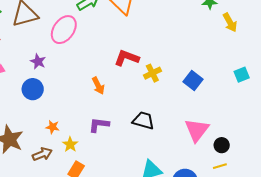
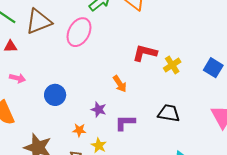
purple star: (38, 62) -> (99, 109), moved

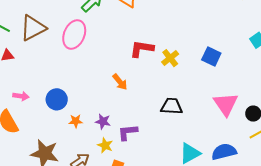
pink arrow: (17, 78) -> (21, 96), moved
purple star: (99, 109) -> (103, 121), moved
purple L-shape: (125, 123) -> (128, 132), moved
orange star: (79, 130) -> (76, 121), moved

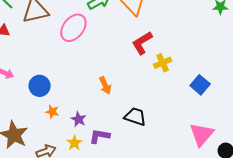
red L-shape: (142, 49) -> (142, 43), moved, turned -55
yellow cross: (170, 58) -> (163, 63), moved
black trapezoid: (172, 106) -> (135, 117), moved

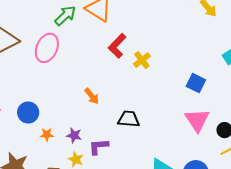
blue square: (200, 85) -> (196, 83), moved

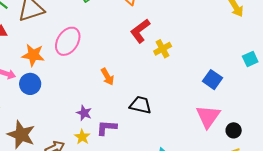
pink ellipse: (47, 48) -> (68, 41), moved
blue circle: (28, 113) -> (30, 84), moved
orange star: (47, 135) -> (33, 55), moved, size x1.6

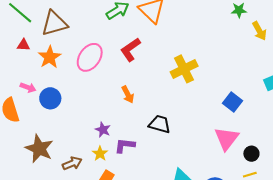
red L-shape: (140, 31) -> (130, 50), moved
yellow cross: (163, 49) -> (184, 69), size x1.5
orange star: (33, 55) -> (50, 57), moved, turned 30

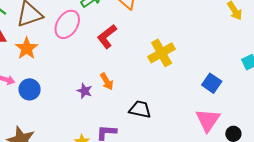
pink ellipse: (90, 57) -> (67, 24), moved
purple star: (103, 130) -> (84, 91), moved

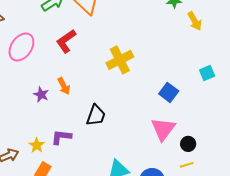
pink ellipse: (67, 24) -> (21, 47), moved
black trapezoid: (140, 109) -> (96, 115), turned 95

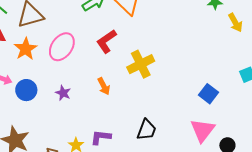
yellow cross: (120, 60) -> (141, 64), moved
purple star: (41, 95) -> (63, 93), moved
black trapezoid: (96, 115) -> (146, 130), moved

